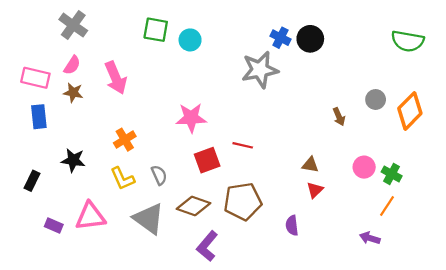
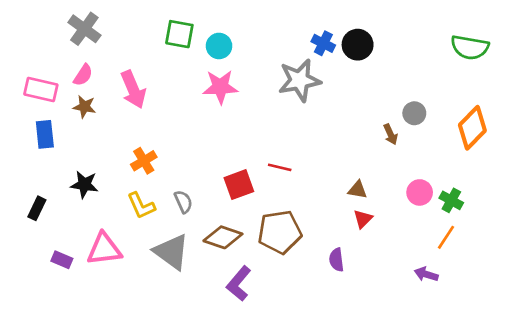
gray circle: (376, 99) -> (414, 113), moved
pink star: (191, 118) -> (220, 87), moved

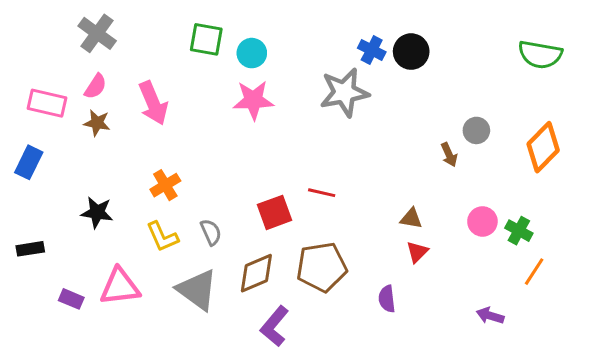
blue rectangle: (45, 134) -> (29, 162), moved, turned 32
black rectangle: (37, 208) -> (30, 249), moved, turned 55
brown diamond: (223, 237) -> (256, 273), turned -42
orange line: (446, 237) -> (534, 272), moved

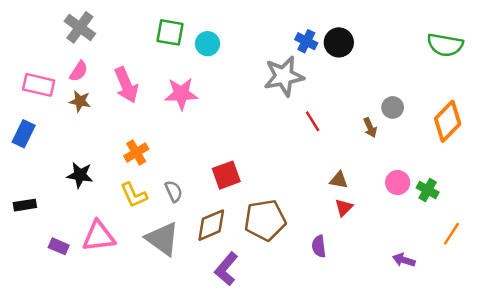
pink star: (253, 100) -> (181, 94), moved
red line: (322, 193) -> (313, 121), moved, turned 45
orange line: (534, 272) -> (451, 234), moved

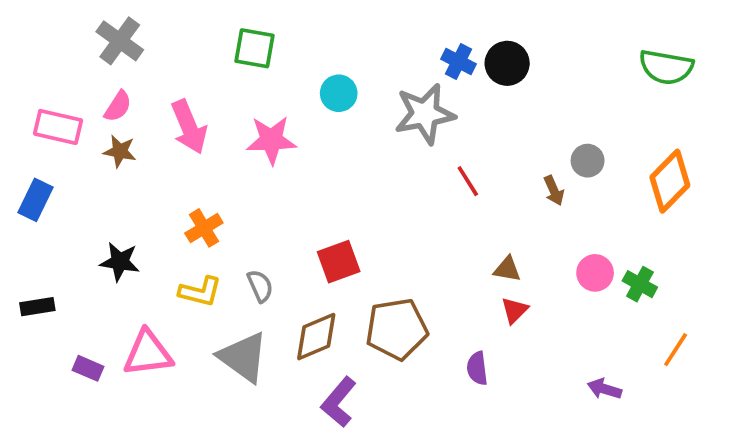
cyan circle: (207, 44) -> (339, 93), moved
yellow L-shape: (134, 195) -> (200, 292), turned -52

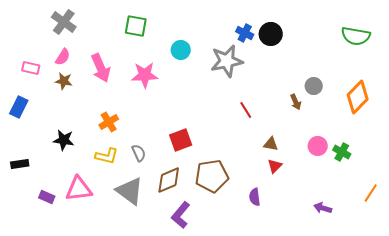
pink rectangle: (58, 127) -> (31, 68), size x0.7
red line: (468, 181) -> (246, 110), moved
orange line: (676, 350) -> (371, 193), moved

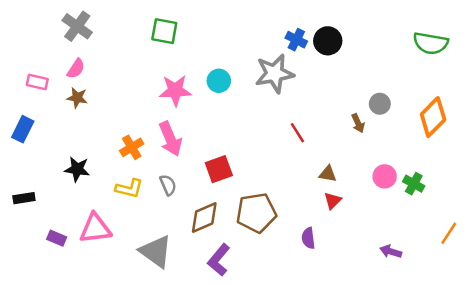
cyan circle: (181, 50) -> (219, 81), moved
pink arrow: (101, 68) -> (170, 139), moved
gray triangle: (130, 191) -> (156, 251), moved

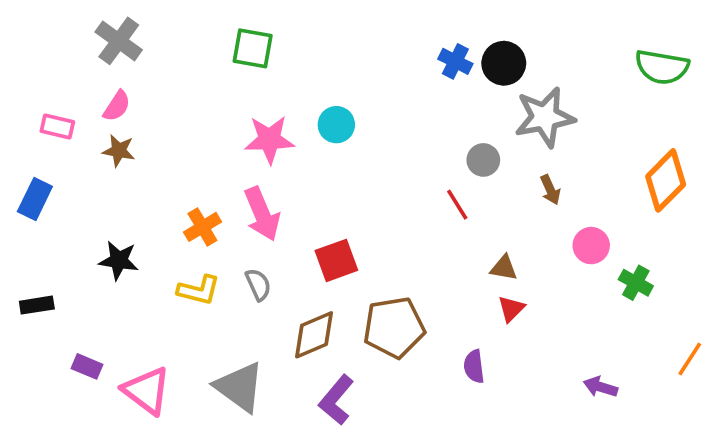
gray star: (274, 74) -> (545, 117), moved
gray circle: (380, 104) -> (483, 160), moved
pink circle: (385, 176) -> (591, 246), moved
pink triangle: (95, 228) -> (147, 391), moved, turned 44

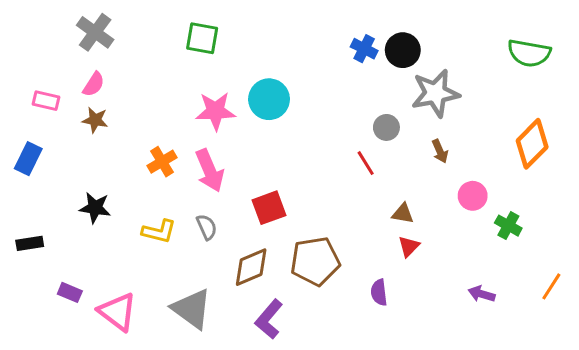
cyan circle: (336, 125) -> (269, 99), size x1.4
orange cross: (202, 227) -> (162, 162), moved
purple arrow: (600, 387) -> (482, 294), moved

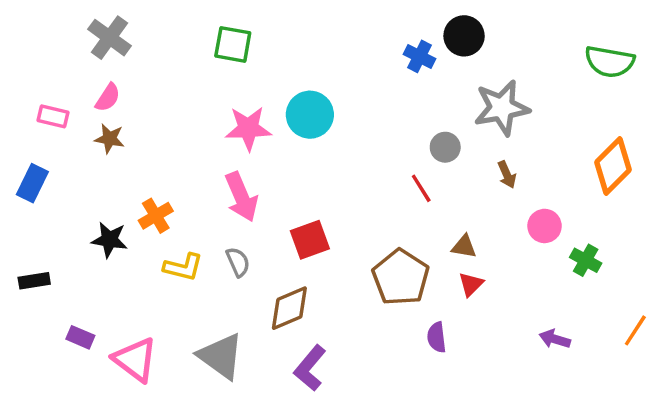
black circle: (403, 50) -> (464, 36), moved
orange cross: (162, 162) -> (156, 216), moved
brown pentagon: (315, 261) -> (401, 277), moved, turned -30

